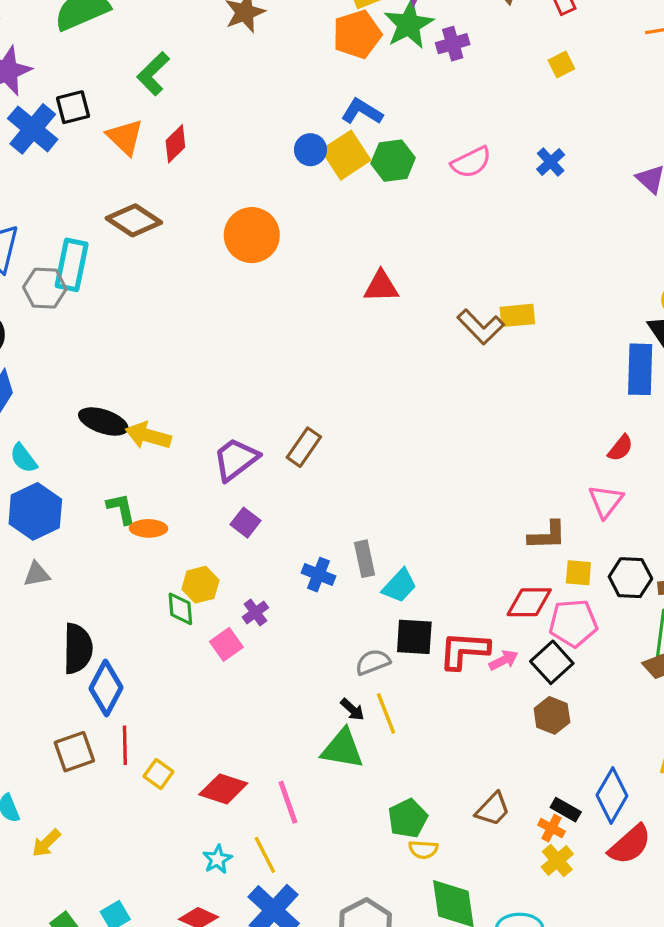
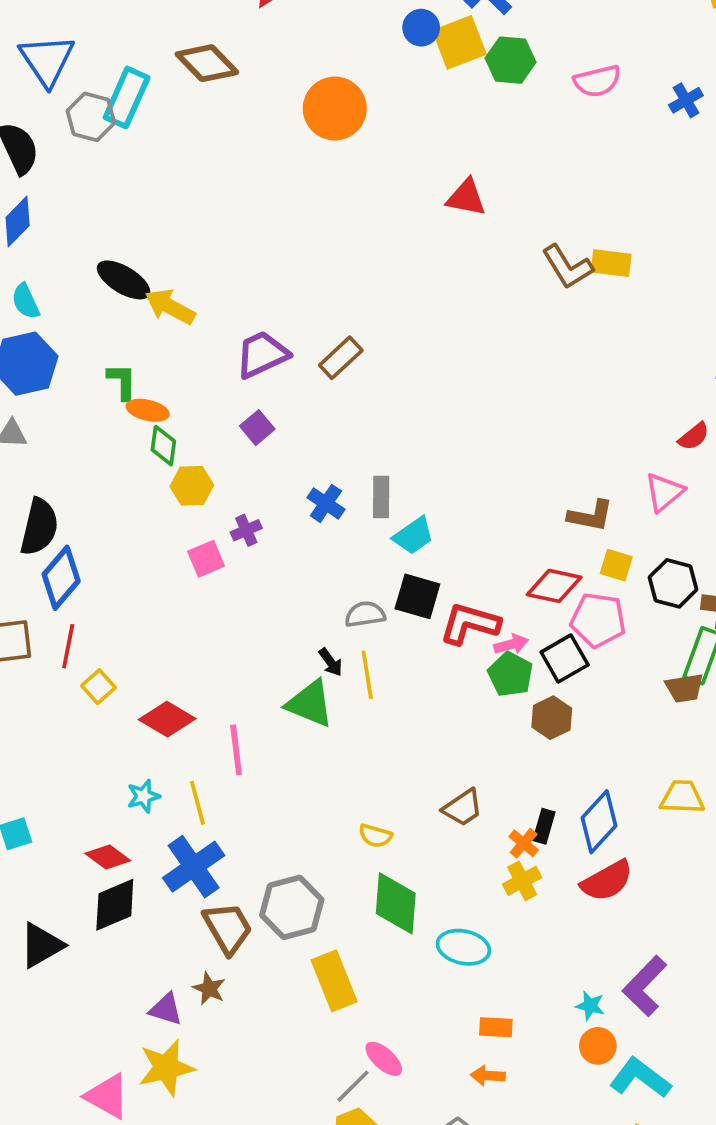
green diamond: (180, 609) -> (163, 446), moved
black rectangle: (566, 810) -> (544, 826), turned 64
green pentagon: (408, 818) -> (510, 674), moved, turned -30

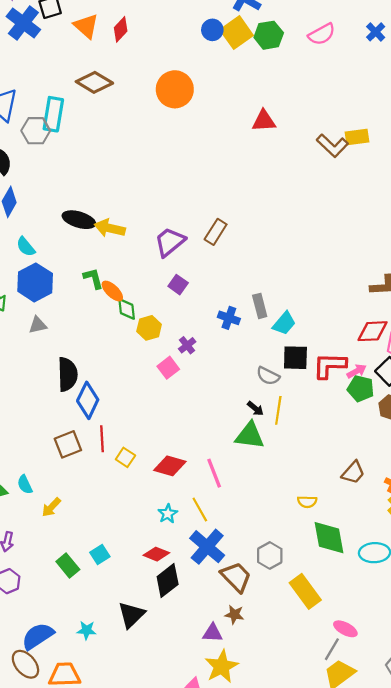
orange ellipse: (148, 410) -> (112, 291), turned 45
gray semicircle: (365, 614) -> (268, 376), turned -130
yellow line: (367, 675) -> (278, 410), turned 32
gray hexagon: (292, 907) -> (270, 555), size x0.7

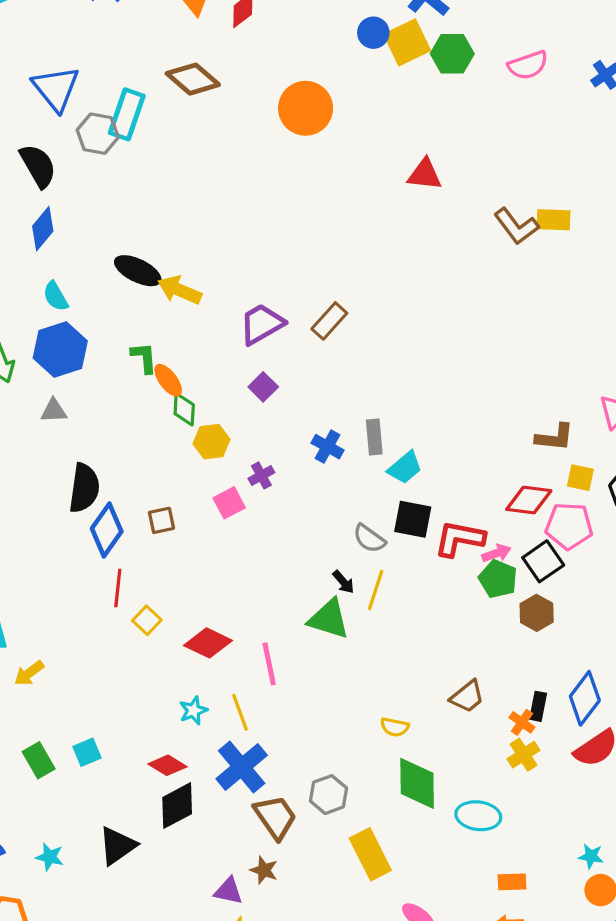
brown square: (68, 444) -> (161, 520), moved, size x0.7

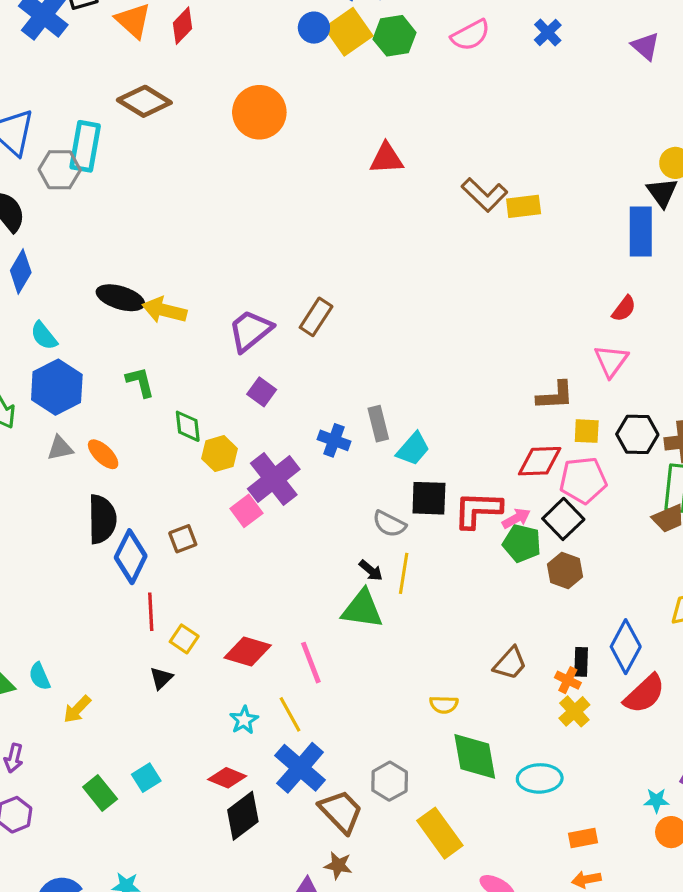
yellow rectangle: (553, 220) -> (524, 206), moved
orange ellipse: (168, 380) -> (103, 454), moved
purple cross: (261, 475) -> (274, 479), size x2.0
black triangle: (117, 846) -> (161, 678), moved, size x0.6

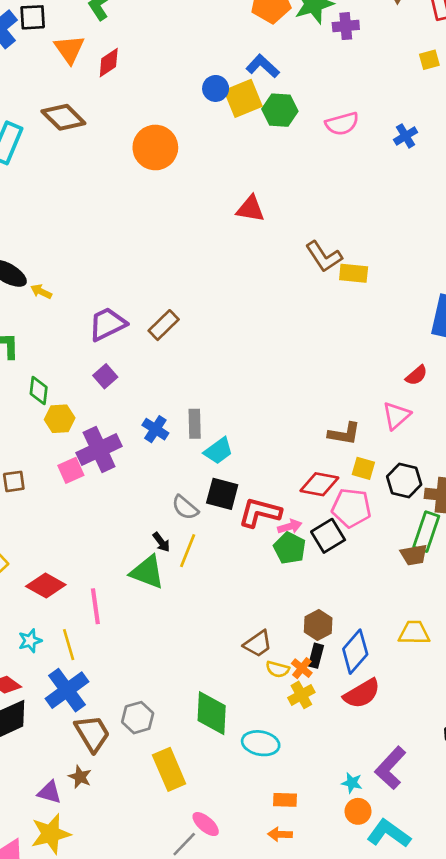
yellow arrow: (164, 310) -> (41, 291), size x0.6
brown hexagon: (565, 570) -> (318, 625), moved
yellow semicircle: (444, 705) -> (278, 669), moved

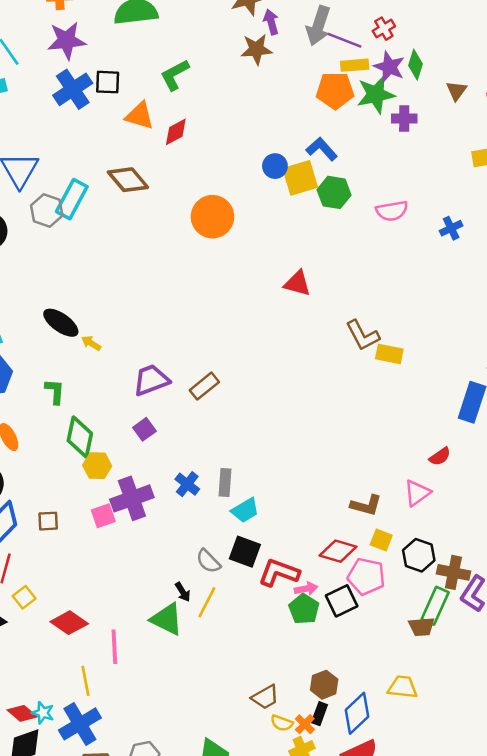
orange triangle: (69, 49) -> (140, 116), turned -44
green diamond: (39, 391) -> (80, 437), size x1.5
yellow trapezoid: (414, 633) -> (403, 687), moved
cyan star: (30, 641) -> (43, 713), moved, turned 30

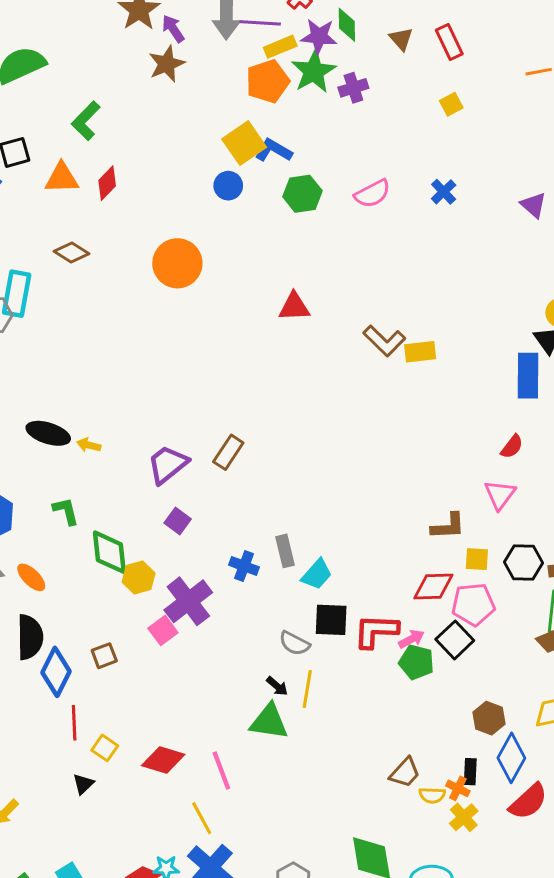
yellow square: (300, 178) -> (244, 143), moved
brown diamond: (128, 180) -> (72, 253), size x0.7
brown hexagon: (324, 685) -> (489, 718), moved

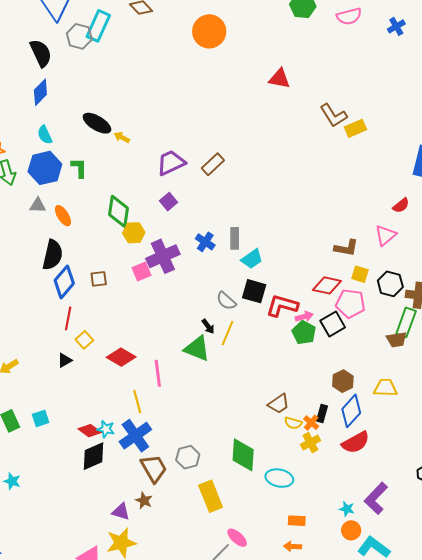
yellow rectangle: (420, 352) -> (355, 128), turned -30
green L-shape: (66, 511) -> (79, 168), moved

